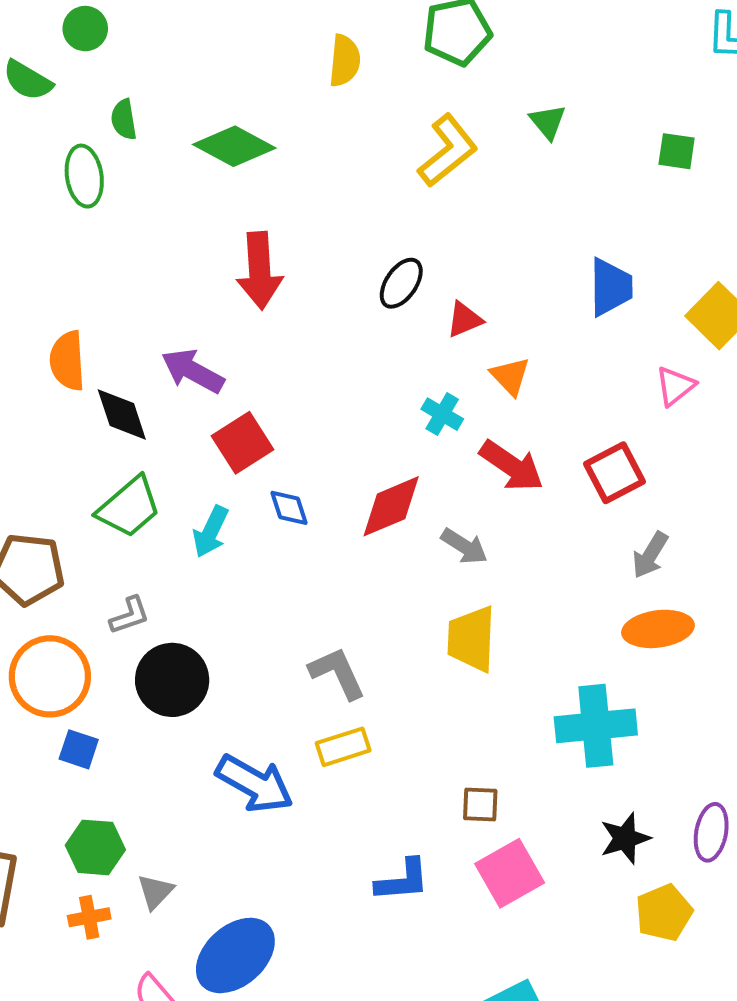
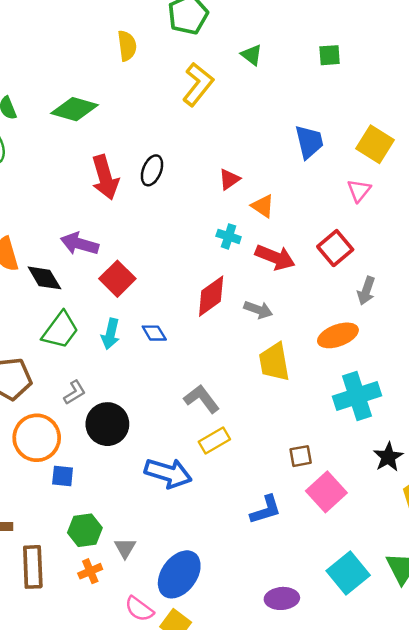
black ellipse: (401, 283) -> (152, 170), moved
blue diamond: (289, 508) -> (154, 333), moved
orange ellipse: (658, 629) -> (338, 335), moved

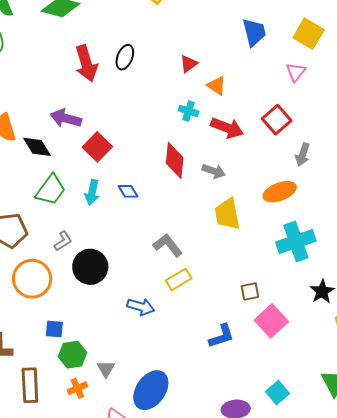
red diamond: (211, 296) -> (175, 160), turned -48
blue arrow: (168, 473) -> (141, 307), size x0.7
blue square: (63, 476) -> (54, 329), moved
cyan square: (348, 573) -> (277, 393), moved, size x0.7

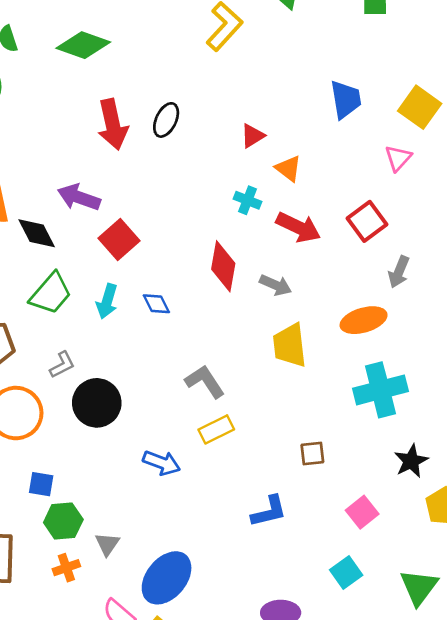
pink square: (271, 321) -> (362, 512), moved, size x0.7
cyan square: (277, 393) -> (346, 573), moved

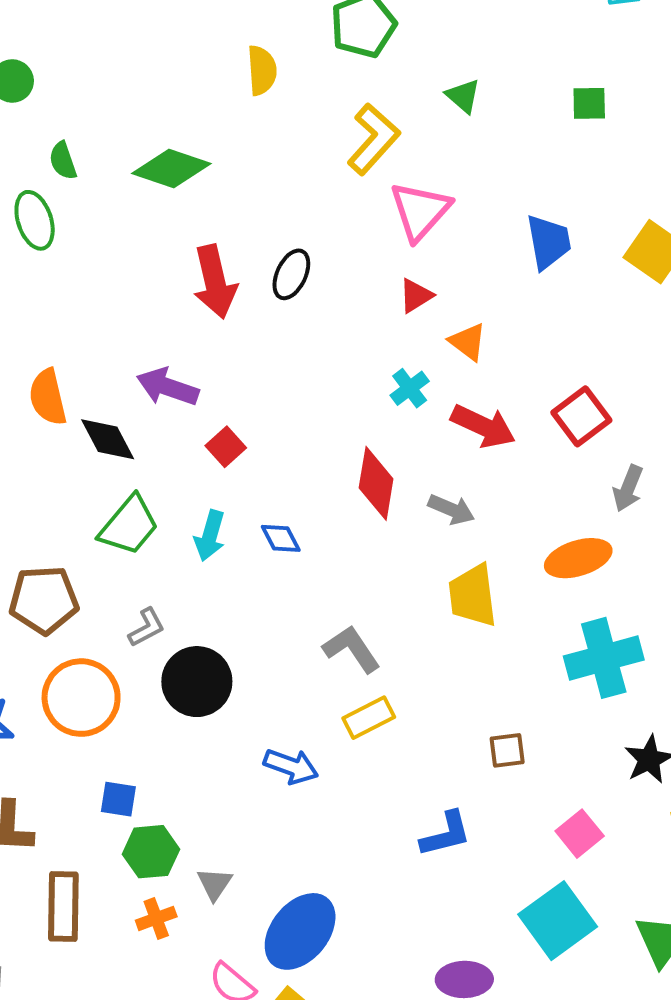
pink triangle: (398, 158) -> (420, 211), moved, size x1.6
cyan cross: (248, 200) -> (410, 388), turned 32
red square: (119, 240) -> (226, 447), size x0.7
cyan square: (346, 573) -> (558, 921), size x1.6

